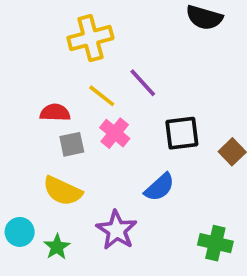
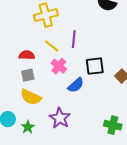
purple line: (143, 83) -> (74, 39), turned 48
gray square: (72, 144) -> (28, 75), moved
blue semicircle: (159, 187) -> (76, 85), moved

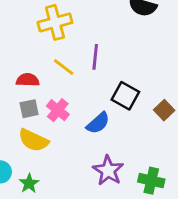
pink cross: (59, 66) -> (58, 110), moved
black square: (95, 66) -> (125, 96), turned 36
purple star: (60, 118) -> (108, 170), moved

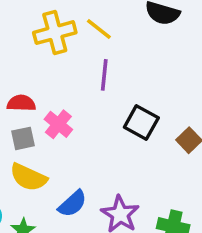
yellow line: (64, 67) -> (99, 29), moved
pink cross: (58, 110) -> (58, 124), moved
blue semicircle: (98, 123) -> (72, 204), moved

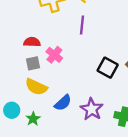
black square: (141, 123) -> (108, 68), moved

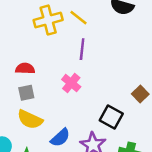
pink cross: (54, 55) -> (71, 83), moved
black square: (108, 68) -> (111, 117), moved

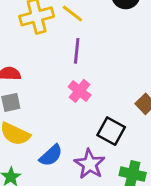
pink cross: (71, 83) -> (80, 91), moved

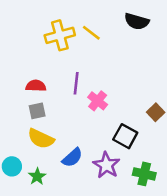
purple line: (77, 51) -> (76, 83), moved

